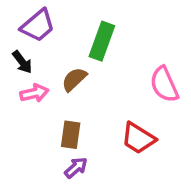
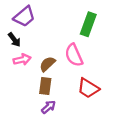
green rectangle: (102, 41) -> (88, 24), moved
brown semicircle: (74, 79) -> (47, 64), moved
pink semicircle: (164, 84) -> (74, 55), moved

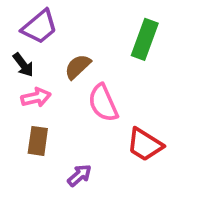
pink semicircle: (74, 55) -> (103, 103), moved
brown semicircle: (47, 64) -> (78, 67), moved
brown rectangle: (45, 86) -> (38, 141), moved

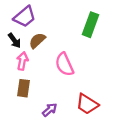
brown semicircle: (78, 67) -> (37, 41), moved
pink arrow: (36, 97) -> (22, 61), turned -66
red trapezoid: (145, 145) -> (87, 104), moved

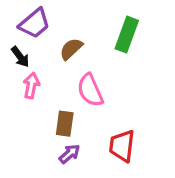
brown semicircle: (37, 41) -> (71, 49), moved
brown rectangle: (24, 88) -> (65, 124), moved
red trapezoid: (87, 104) -> (122, 146), turned 65

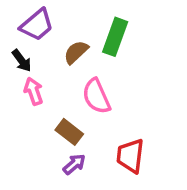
green rectangle: (127, 35) -> (115, 37), moved
pink arrow: (31, 85) -> (34, 91), turned -30
brown rectangle: (65, 124) -> (69, 132), turned -60

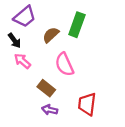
pink arrow: (34, 91) -> (22, 61), turned -30
purple arrow: (74, 164) -> (50, 110), turned -126

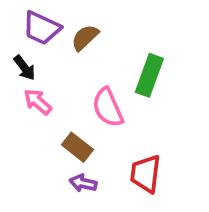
purple trapezoid: (25, 17) -> (41, 28), turned 65
green rectangle: (77, 25) -> (149, 75), moved
brown semicircle: (51, 35) -> (85, 37), moved

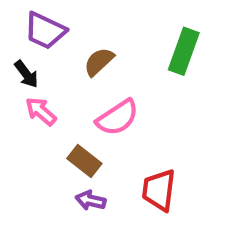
brown semicircle: (85, 37) -> (99, 62), moved
green rectangle: (149, 75) -> (184, 51), moved
pink semicircle: (108, 107) -> (117, 118), turned -99

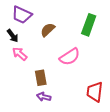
pink semicircle: (117, 118) -> (70, 57), moved
brown rectangle: (84, 161) -> (41, 78), turned 42
red trapezoid: (159, 190) -> (95, 92), moved

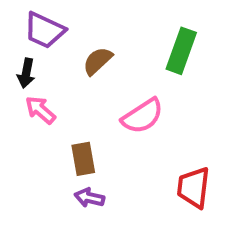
black arrow: (13, 36) -> (26, 73), turned 48

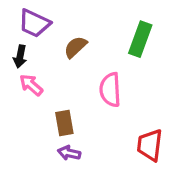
pink semicircle: (142, 116) -> (110, 90), turned 120

